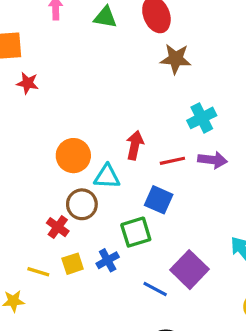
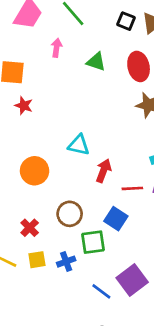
orange circle: (73, 156) -> (35, 171), moved
cyan triangle: (107, 177) -> (79, 145), moved
brown circle: (82, 204) -> (70, 214), moved

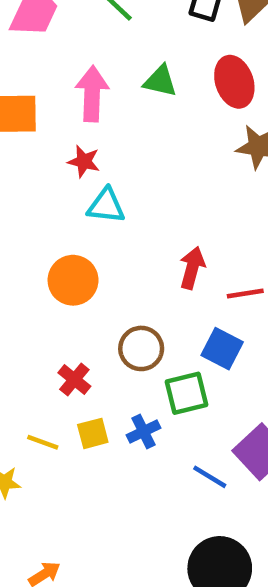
pink arrow: (57, 48) -> (92, 94), moved, size x1.6
red star: (24, 106) -> (84, 161), moved
cyan triangle: (79, 145) -> (106, 206), moved

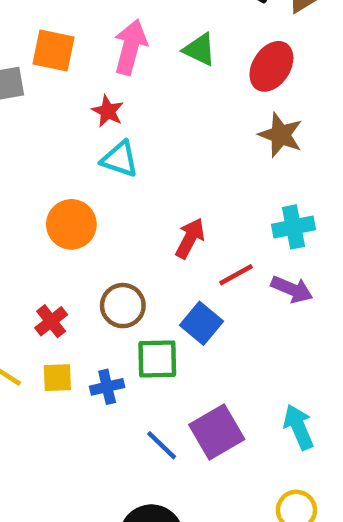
red ellipse: (234, 82) -> (271, 66), turned 39
red line: (245, 294) -> (236, 275), turned -33

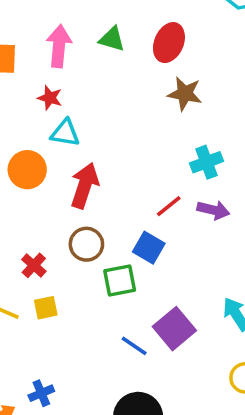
orange circle: (71, 224) -> (27, 170), moved
red arrow: (190, 238) -> (85, 186), moved, size x1.4
blue cross: (107, 387) -> (41, 393), moved

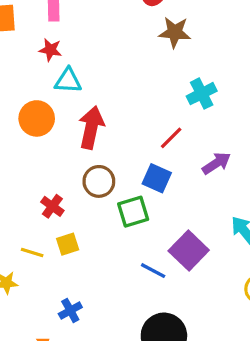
purple arrow: (213, 210) -> (216, 163), moved, turned -40
blue cross: (41, 393) -> (70, 311), moved

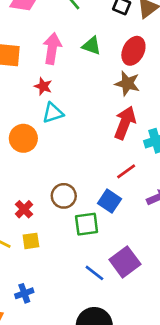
brown star: (175, 32) -> (127, 83), moved
cyan triangle: (68, 81) -> (53, 113), turned -30
red arrow: (91, 127) -> (125, 123), moved

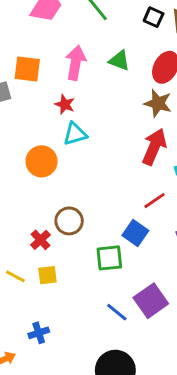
brown circle: (64, 196) -> (69, 221), moved

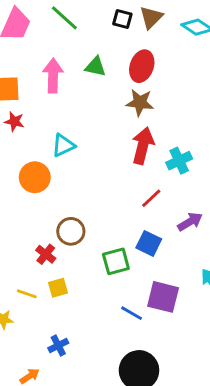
red star: (65, 104) -> (14, 121), moved
blue square: (135, 233) -> (149, 243), moved
purple square: (151, 301) -> (163, 297), turned -32

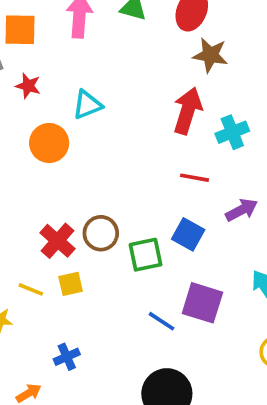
brown star: (140, 103) -> (210, 55), moved
red star: (14, 121) -> (28, 86), moved
red line: (151, 198) -> (194, 178), turned 50
brown circle: (71, 231) -> (101, 233), moved
red cross: (46, 254) -> (58, 241), size x1.4

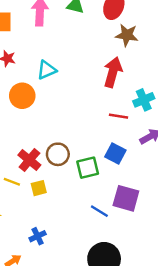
cyan cross: (232, 132) -> (144, 100), moved
yellow line: (31, 289) -> (12, 182), moved

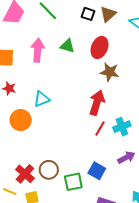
red line: (119, 116) -> (100, 129), moved, turned -70

